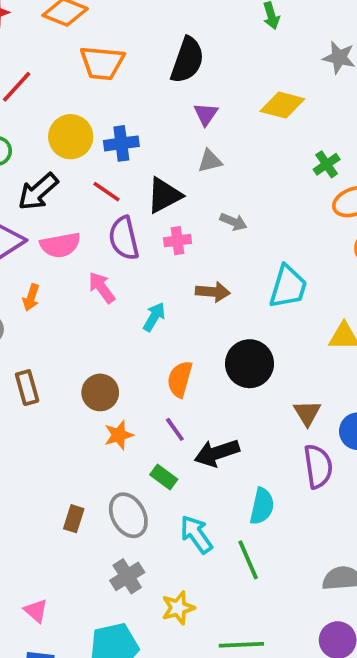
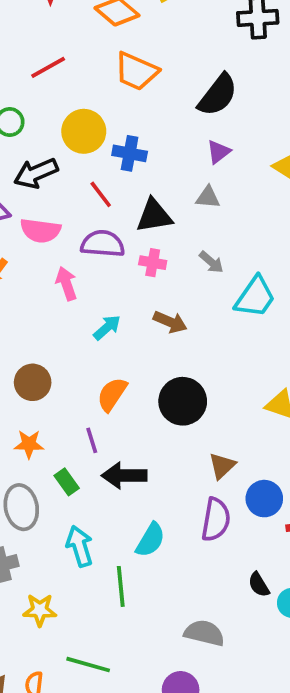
purple semicircle: (124, 238) -> (103, 244), turned 90
cyan trapezoid: (288, 287) -> (255, 297), moved
orange star: (119, 435) -> (29, 444), moved

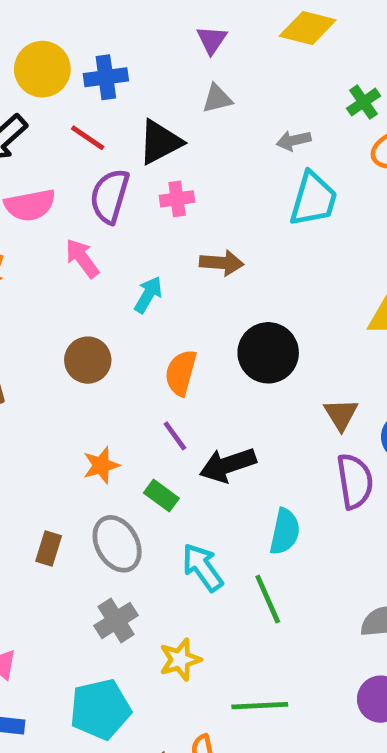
purple semicircle: (103, 244) -> (110, 196), turned -60
gray arrow: (211, 262) -> (294, 140), moved, turned 145
brown circle: (33, 382) -> (88, 360), moved

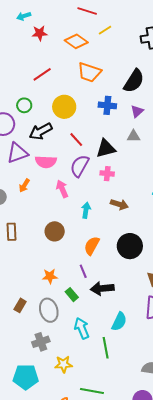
blue cross: (106, 77) -> (107, 105), moved
cyan arrow: (148, 295) -> (86, 210), turned -35

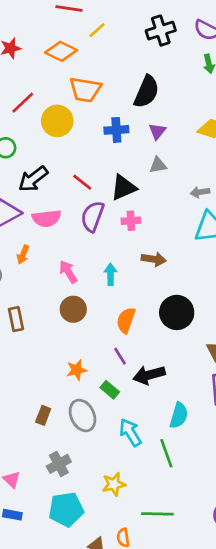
yellow circle: (64, 107) -> (57, 121), moved
pink arrow: (62, 189) -> (68, 272), moved
gray cross: (41, 342) -> (59, 464), moved

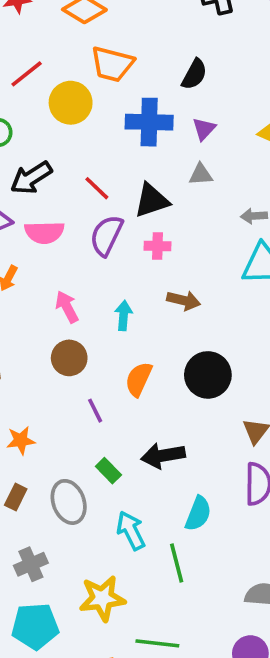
black semicircle: (147, 92) -> (194, 74), size x0.7
blue cross: (116, 130) -> (149, 122), size x1.4
purple line: (120, 356) -> (95, 411), moved
orange star: (77, 370) -> (21, 440), moved
yellow star: (114, 484) -> (102, 598), size x1.4

